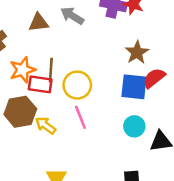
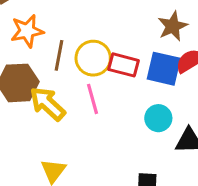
brown line: (51, 70) -> (59, 55), moved
red rectangle: (40, 84) -> (123, 65), moved
yellow arrow: (46, 125) -> (48, 104), size x1.4

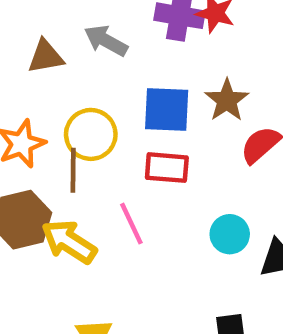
yellow circle: (93, 58) -> (91, 134), moved
blue square: (164, 69) -> (167, 109), moved

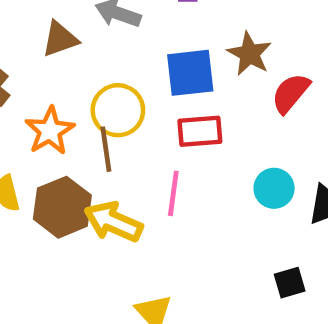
pink line: (131, 224) -> (173, 193), turned 42

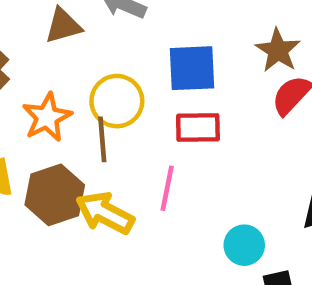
brown star: (249, 54) -> (278, 50), moved
cyan circle: (274, 188) -> (244, 245), moved

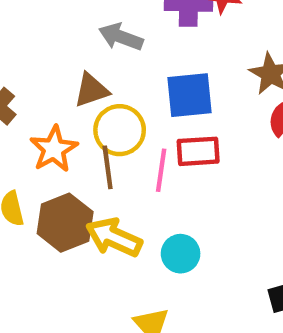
brown triangle: (63, 26) -> (91, 90), moved
pink line: (167, 188) -> (161, 170), moved
cyan circle: (244, 245) -> (181, 254), moved

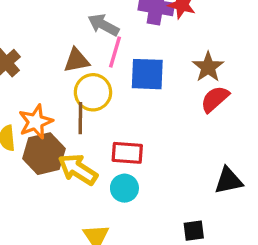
orange star: (54, 149) -> (36, 122), moved
red rectangle: (198, 151) -> (127, 153), moved
pink line: (161, 170) -> (115, 52), moved

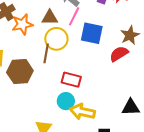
red semicircle: (215, 99) -> (119, 54), moved
orange star: (36, 122) -> (22, 24), moved
yellow arrow: (78, 169) -> (82, 112), moved, turned -30

